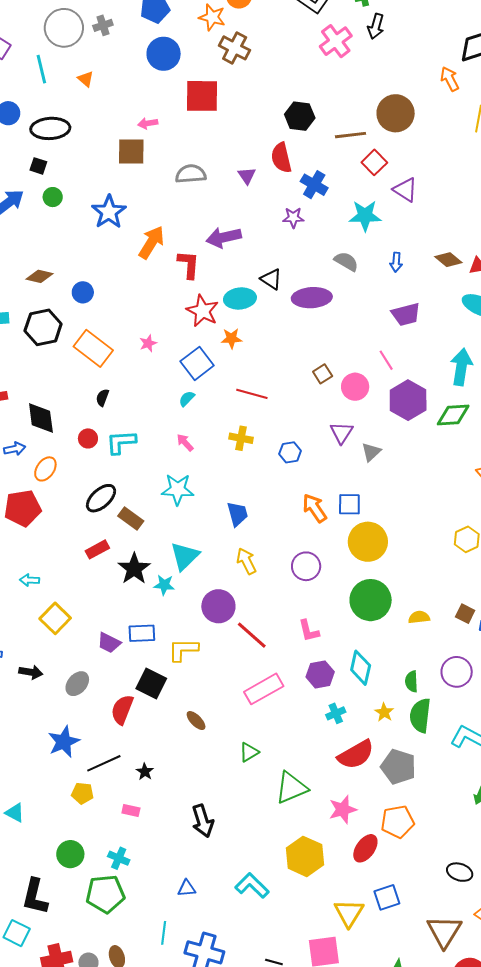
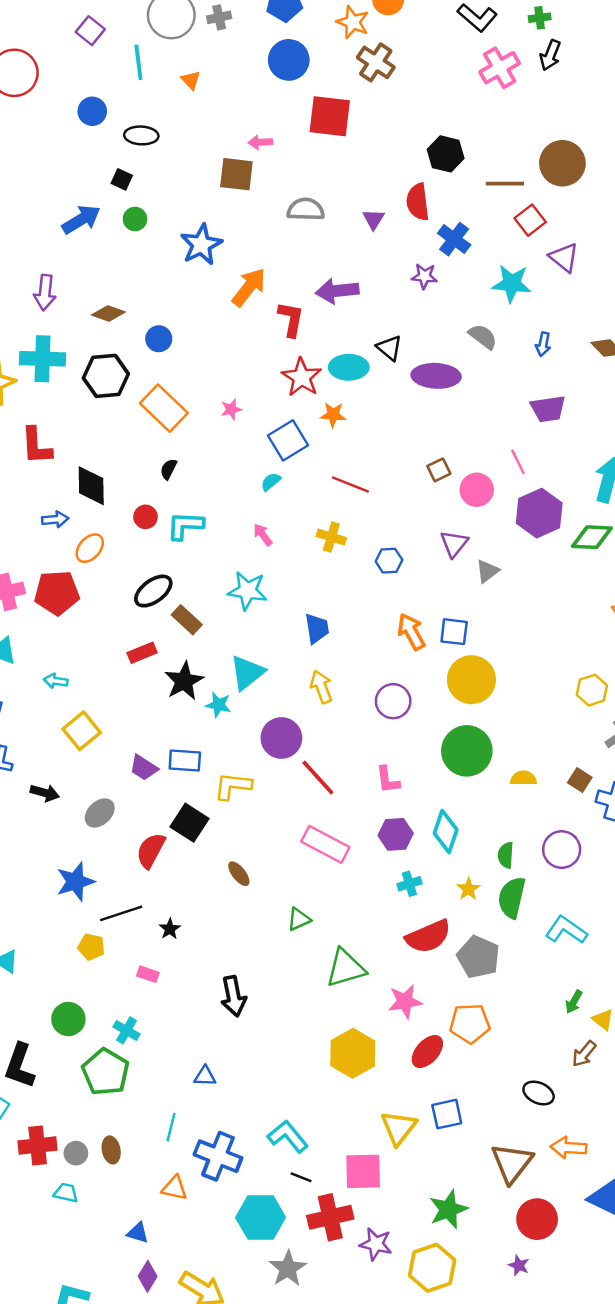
black ellipse: (50, 128) -> (141, 135), size x0.7
pink rectangle: (264, 689) -> (325, 844), turned 51
cyan L-shape: (252, 886) -> (288, 1136), moved
green pentagon: (105, 894) -> (106, 1072), turned 30

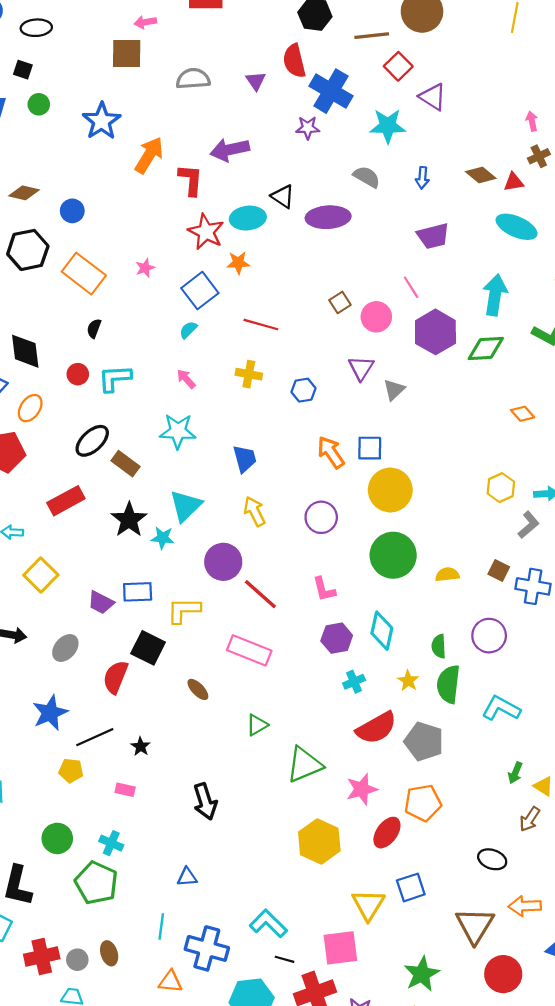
blue cross: (454, 239) -> (331, 91), size x1.4
red rectangle: (142, 653) -> (66, 501), moved, size x1.4
pink rectangle: (325, 844) -> (249, 650), moved

